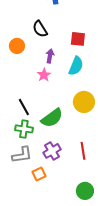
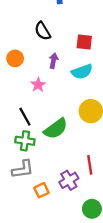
orange circle: (17, 46) -> (15, 58), moved
cyan semicircle: (76, 66) -> (82, 72), turned 48
pink star: (44, 75) -> (38, 85), moved
purple cross: (52, 151) -> (69, 180), moved

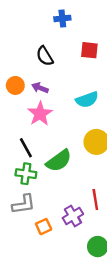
red square: (84, 42) -> (89, 50), moved
purple arrow: (53, 61) -> (40, 88), moved, turned -80
pink star: (38, 85) -> (40, 114), size x1.5

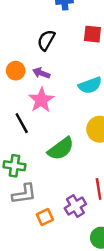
black semicircle: (45, 56) -> (46, 40), turned 60
black line: (26, 148) -> (22, 123), moved
green cross: (26, 174) -> (14, 166), moved

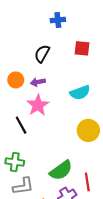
purple arrow: (41, 73) -> (38, 82), turned -32
green semicircle: (61, 149) -> (61, 170), moved

